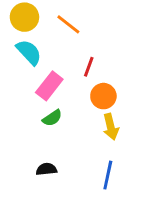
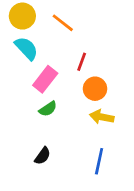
yellow arrow: (111, 127) -> (102, 117), turned 115
black semicircle: (46, 169) -> (43, 156), turned 132

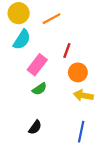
orange line: (63, 23) -> (52, 19), turned -66
cyan semicircle: (26, 48) -> (22, 40), turned 75

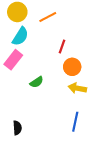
pink rectangle: (37, 65) -> (13, 60), moved
black semicircle: (35, 127) -> (17, 128), moved, turned -40

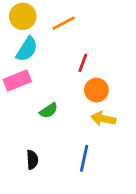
pink rectangle: (13, 60) -> (17, 81), turned 30
blue line: (75, 122) -> (84, 158), moved
black semicircle: (17, 128) -> (32, 160), moved

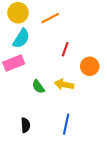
orange circle: (96, 90) -> (90, 66), moved
green semicircle: (49, 111) -> (38, 87), turned 88
yellow arrow: (103, 119) -> (64, 84), moved

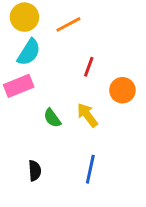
yellow arrow: (64, 84) -> (87, 115), turned 42

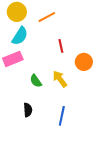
red line: (89, 67) -> (61, 46), turned -32
black semicircle: (35, 171) -> (28, 110), moved

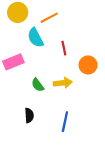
cyan semicircle: (20, 36) -> (36, 38), moved, turned 120
yellow arrow: (60, 79) -> (63, 83), turned 120

